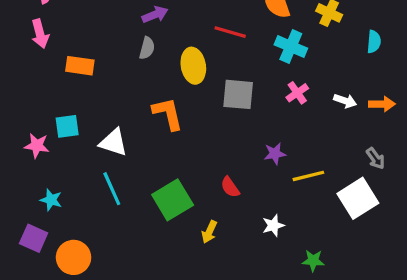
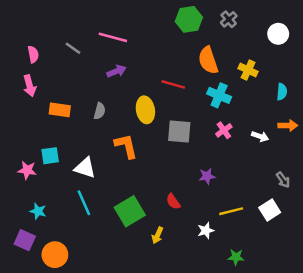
gray semicircle: (147, 48) -> (100, 111), moved
orange arrow: (382, 104) -> (288, 126), moved
yellow line: (308, 176) -> (231, 211), moved
white square: (358, 198) -> (270, 210), size x0.7

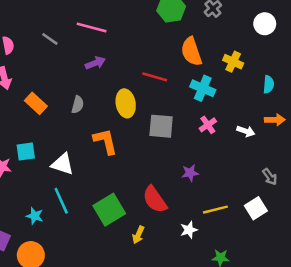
orange rectangle: (60, 110) -> (36, 103), turned 35
red semicircle: (173, 202) -> (155, 199), size x1.6
cyan star: (38, 211) -> (35, 216), moved

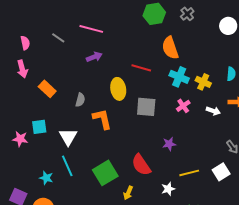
yellow cross: (233, 62) -> (203, 82), moved
gray semicircle: (78, 105) -> (80, 100), moved
white triangle: (62, 164) -> (68, 137), turned 42

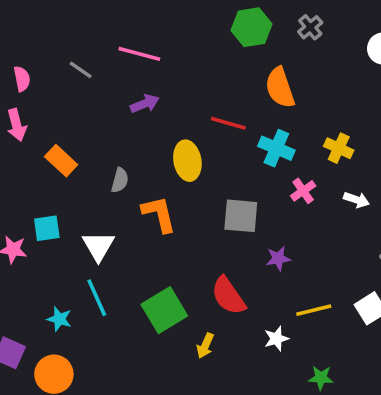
cyan cross: (179, 77) -> (276, 148), moved
gray square: (146, 107) -> (241, 216), moved

